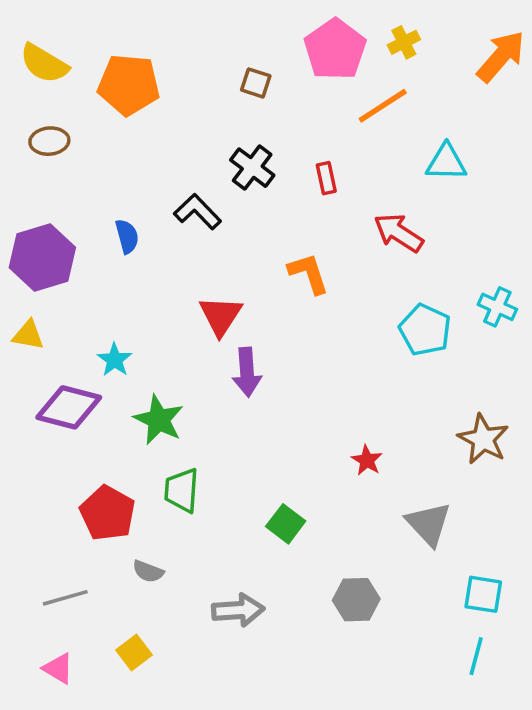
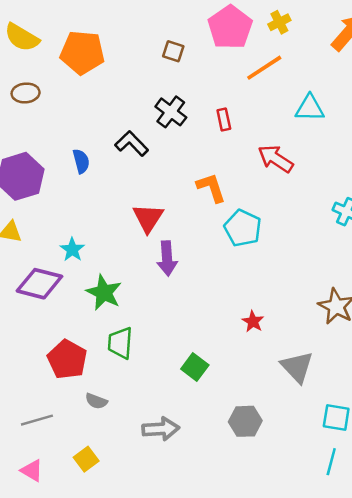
cyan pentagon: (425, 330) -> (243, 228), moved

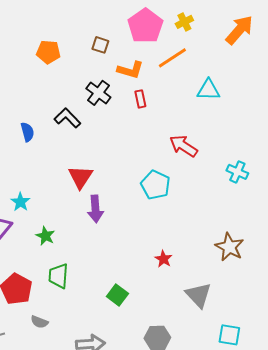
orange pentagon: (82, 53) -> (48, 52), moved, size x0.7
red arrow: (276, 159) -> (183, 146), moved
orange L-shape: (211, 188) -> (130, 70), moved, turned 124
green star: (104, 292) -> (45, 236), size x0.7

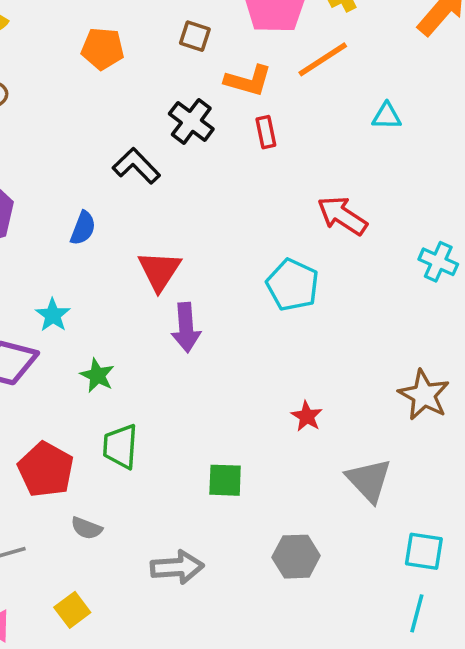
cyan triangle: (208, 90) -> (387, 116), size x0.7
blue semicircle: (27, 132) -> (83, 228), moved, turned 36
green square: (117, 295) -> (225, 480), turned -35

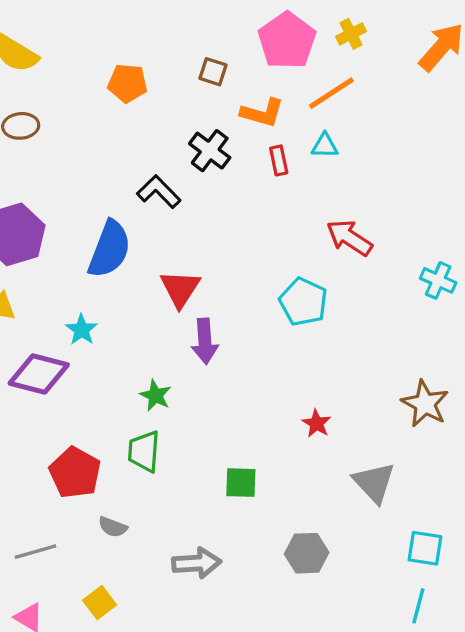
cyan triangle: (387, 116) -> (325, 146), moved
blue semicircle: (83, 228) -> (109, 249), size x1.8
green star: (97, 375) -> (155, 395), moved

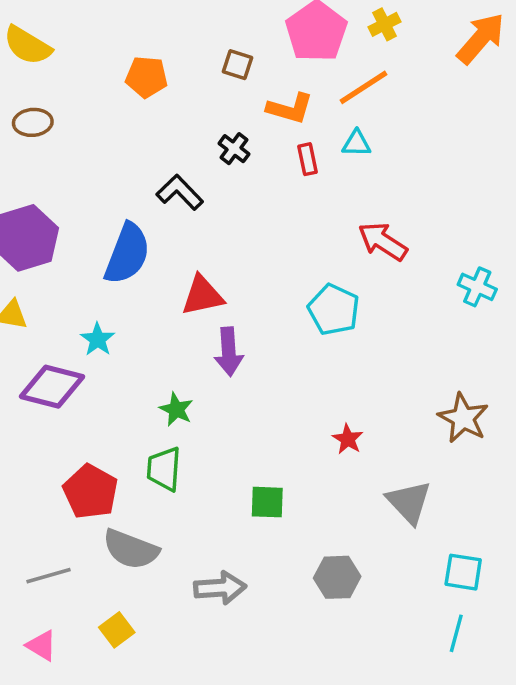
black cross: (210, 151) -> (234, 149), size x0.7
red triangle: (180, 289) -> (202, 296), turned 45
gray semicircle: (113, 527) -> (131, 549), size x1.8

